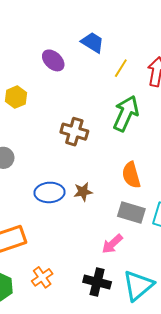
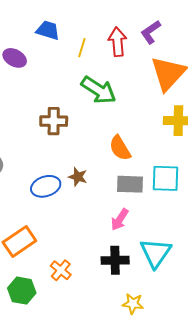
green arrow: (126, 113) -> (99, 90), turned 114
brown star: (83, 192) -> (78, 177), turned -30

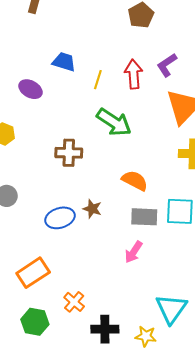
orange semicircle: (120, 148) -> (135, 181), turned 148
cyan triangle: (155, 253) -> (171, 309), moved
black cross: (115, 260) -> (105, 329), moved

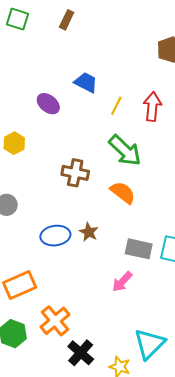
orange semicircle: (135, 181) -> (123, 192), moved
orange cross: (74, 302) -> (55, 321), size x1.4
black cross: (105, 329) -> (81, 353), turned 32

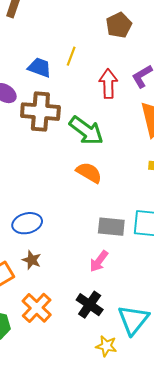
yellow line: (116, 106) -> (71, 56), moved
brown cross: (75, 173) -> (40, 112), moved, size x1.4
brown star: (89, 232) -> (32, 260), moved
black cross: (81, 353) -> (90, 305), moved

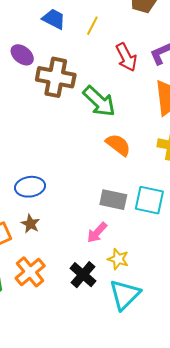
blue trapezoid: (40, 68) -> (54, 19), moved
red arrow: (108, 84) -> (126, 57), turned 148
orange semicircle: (89, 173) -> (118, 145), moved
yellow star: (106, 346) -> (118, 259), moved

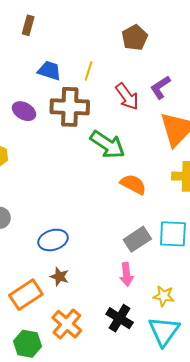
brown cross: (56, 77) -> (70, 107), moved
gray rectangle: (113, 200) -> (137, 239), turned -36
pink arrow: (97, 233) -> (127, 274), turned -40
yellow star: (118, 259) -> (164, 296), moved

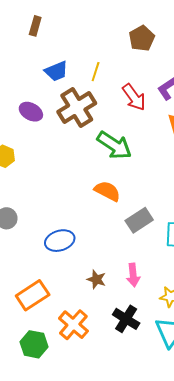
blue trapezoid: (49, 71) -> (56, 71), turned 140
brown cross: (70, 107) -> (77, 107), turned -33
orange semicircle: (133, 184) -> (107, 191), moved
gray rectangle: (137, 239) -> (139, 220), moved
brown star: (59, 277) -> (96, 279), moved

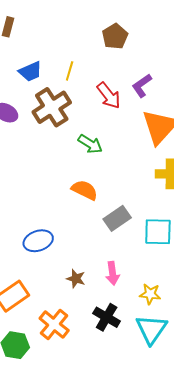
green arrow: (114, 145) -> (90, 144), size x0.7

